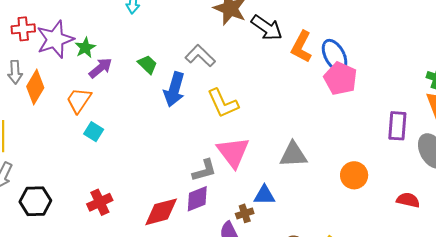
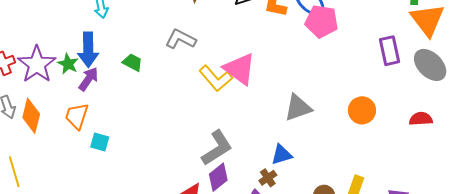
blue arrow: (174, 89) -> (88, 50), moved
pink triangle: (233, 152) -> (240, 69), moved
gray L-shape: (204, 170) -> (217, 148), size x1.4

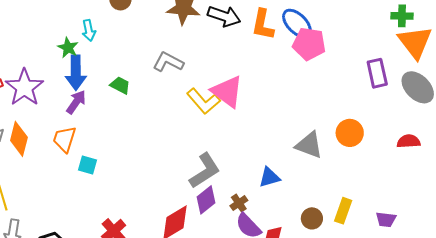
green star: (68, 64) -> (68, 48), moved
gray triangle: (298, 108) -> (309, 145), moved, turned 40
brown cross: (268, 178) -> (239, 203), moved

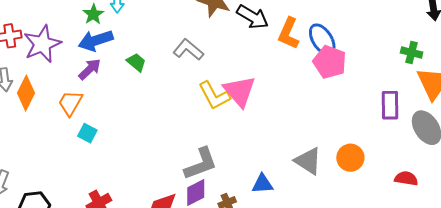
green cross: (402, 16) -> (412, 52), moved
blue arrow: (76, 73) -> (96, 41), turned 60

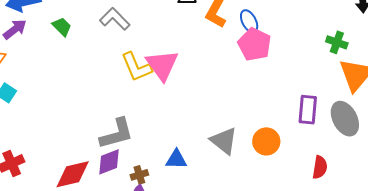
blue ellipse: (322, 40) -> (249, 21), size x0.7
purple rectangle: (390, 105) -> (308, 110), moved
red semicircle: (406, 178) -> (320, 167), turned 85

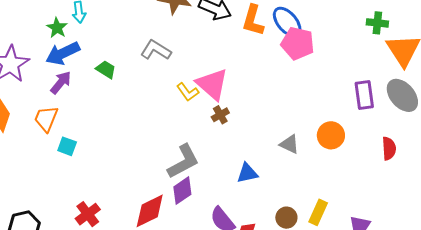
blue ellipse: (249, 21) -> (287, 22), size x1.4
yellow L-shape: (136, 67) -> (188, 92), size x0.7
gray triangle: (224, 141) -> (289, 144), size x0.7
brown cross: (139, 175) -> (220, 115), moved

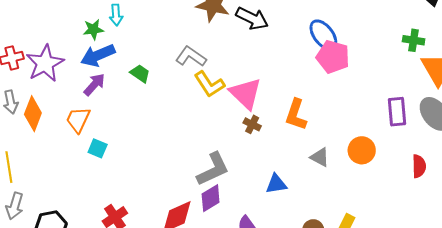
orange L-shape: (253, 20) -> (296, 115), moved
green star: (57, 28) -> (93, 29), turned 30
yellow L-shape: (188, 92) -> (209, 84), moved, size x1.4
brown cross: (220, 115) -> (252, 124), turned -36

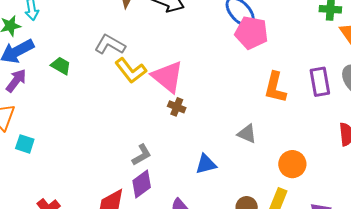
orange L-shape: (296, 115) -> (275, 87), moved
orange circle: (362, 150) -> (292, 164), moved
gray L-shape: (213, 169) -> (142, 155), size x0.6

